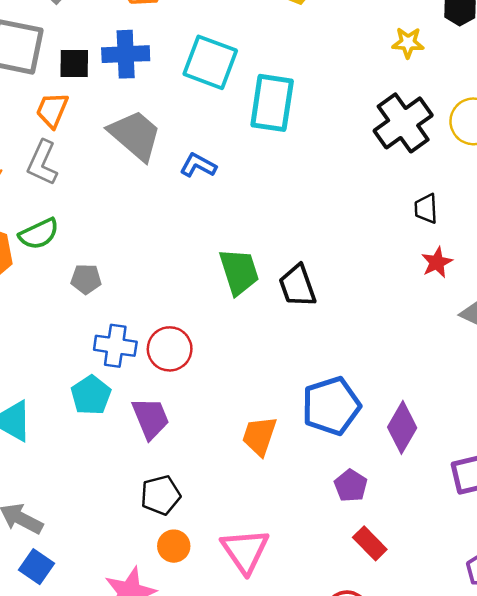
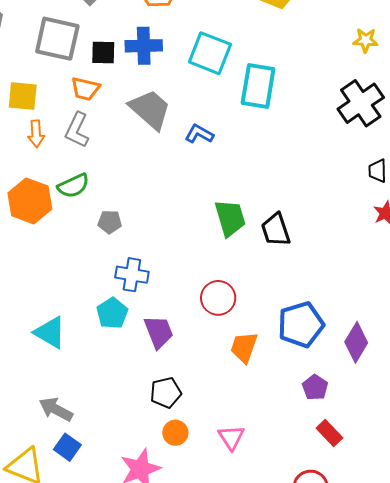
orange trapezoid: (52, 110) -> (85, 89), turned -100
red circle: (170, 349) -> (218, 298), moved
pink triangle: (245, 551) -> (231, 437), size x0.7

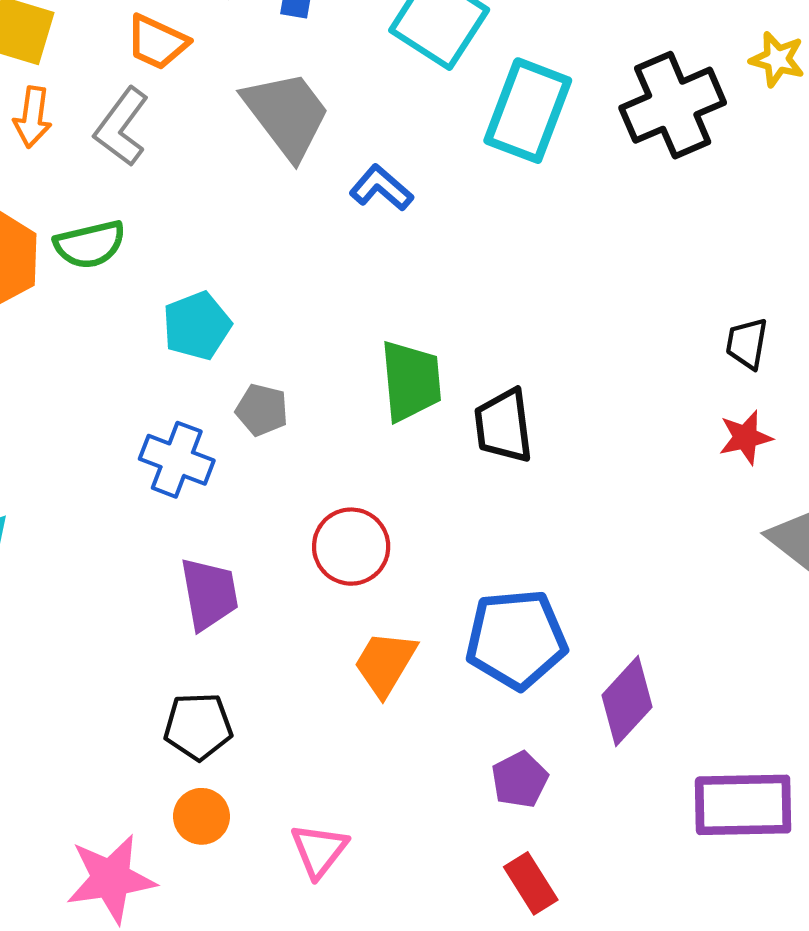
black cross: (361, 103) -> (673, 105), moved
gray pentagon: (110, 222) -> (262, 410), moved
cyan pentagon: (112, 313) -> (197, 326), moved

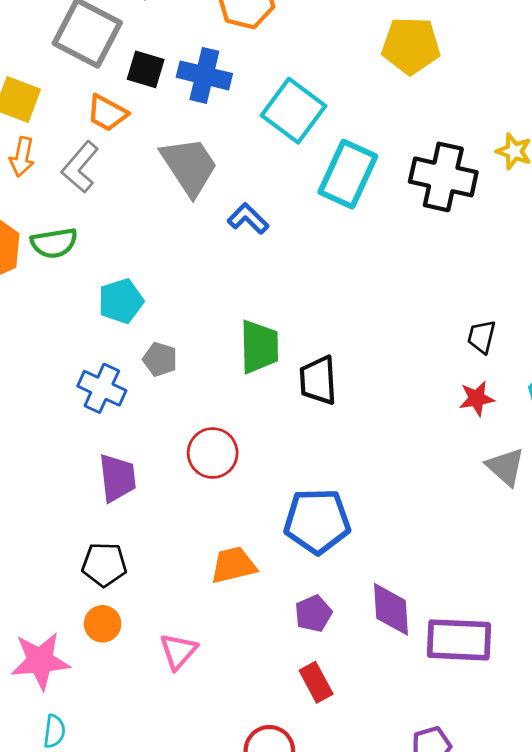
black cross: (673, 105) -> (443, 177), turned 32
orange trapezoid: (385, 663) -> (233, 565), moved, turned 42
purple diamond: (627, 701) -> (391, 609), moved, turned -50

